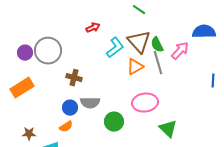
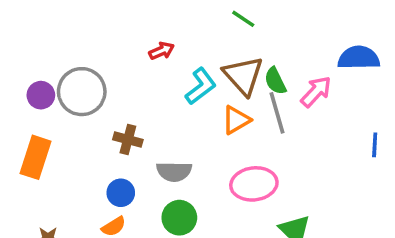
orange rectangle: (22, 88) -> (36, 157), turned -40
gray semicircle: (90, 103) -> (174, 171), moved
green circle: (114, 122) -> (179, 218), moved

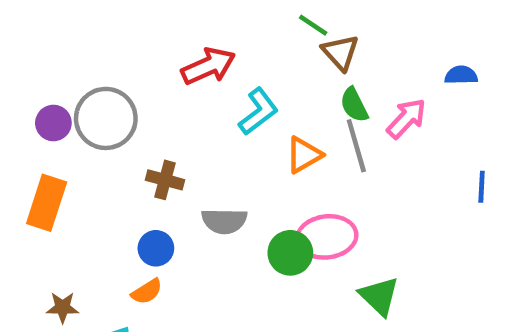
red arrow: (162, 51) -> (208, 66), size x1.6
blue semicircle: (359, 58) -> (461, 75), size x0.6
brown triangle: (243, 76) -> (340, 52), moved, size x0.7
green circle: (179, 218) -> (290, 253), moved

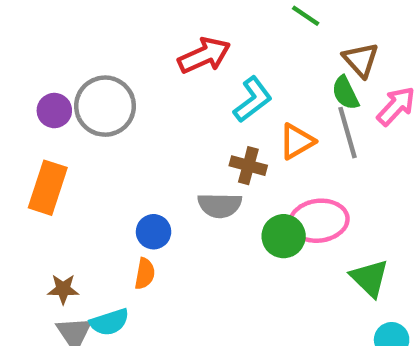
brown triangle: (340, 52) -> (361, 60), moved
brown cross: (165, 180) -> (248, 166), moved
orange semicircle: (147, 292) -> (145, 274), turned -48

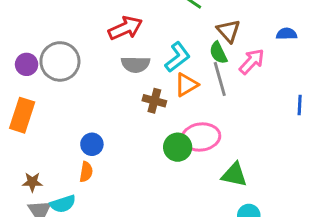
cyan L-shape: (253, 99) -> (178, 57), moved
gray semicircle: (220, 205) -> (135, 64), moved
green triangle: (370, 278) -> (234, 175), turned -32

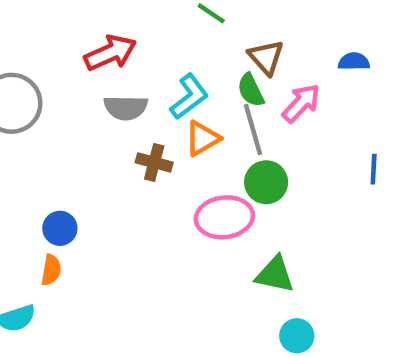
green circle: (178, 147) -> (266, 182), moved

